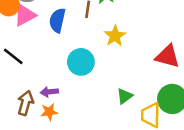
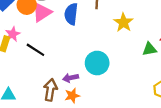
cyan circle: (81, 62) -> (97, 63), moved
green triangle: (125, 96) -> (149, 49), moved, turned 32

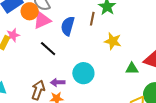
yellow star: (123, 22) -> (113, 41), turned -30
black line: (35, 50) -> (48, 49), moved

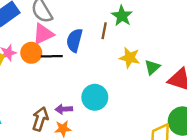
orange circle: (30, 11) -> (31, 53), moved
black line: (48, 49) -> (52, 56), moved, turned -42
green triangle: (132, 69) -> (152, 67), moved, turned -40

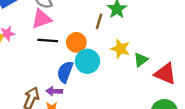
blue semicircle: (74, 40) -> (65, 72), moved
orange circle: (31, 53) -> (76, 42), moved
cyan circle: (95, 97) -> (87, 61), moved

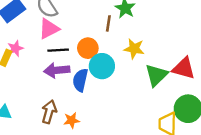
green triangle: (141, 60) -> (156, 75), moved, size x1.5
purple arrow: (54, 91) -> (57, 70), moved, size x1.5

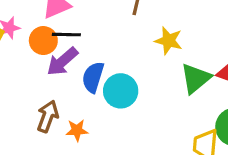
orange circle: (88, 48) -> (43, 41), moved
cyan circle: (102, 66) -> (121, 91), moved
purple arrow: (57, 70) -> (62, 62), turned -40

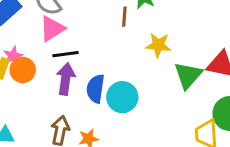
orange circle: (43, 41) -> (23, 70), moved
purple arrow: (62, 62) -> (66, 79), turned 148

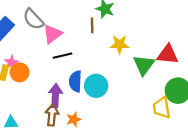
pink triangle: (52, 29) -> (52, 34), moved
black line: (65, 54) -> (62, 56), moved
purple arrow: (66, 79) -> (55, 96), moved

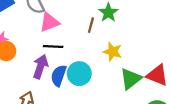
cyan circle: (96, 86) -> (79, 74), moved
purple arrow: (55, 96) -> (40, 67), moved

